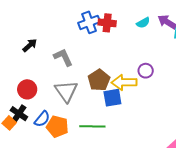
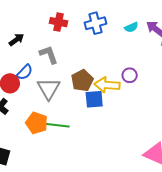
blue cross: (89, 22) -> (96, 23), moved
red cross: (107, 23) -> (59, 22), moved
blue semicircle: (42, 119) -> (25, 72), moved
green line: (92, 126) -> (57, 125), moved

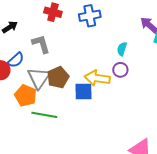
cyan semicircle: (131, 27) -> (122, 49), moved, turned 128
brown pentagon: (82, 81) -> (58, 77), moved
orange pentagon: (37, 123) -> (26, 95), moved

